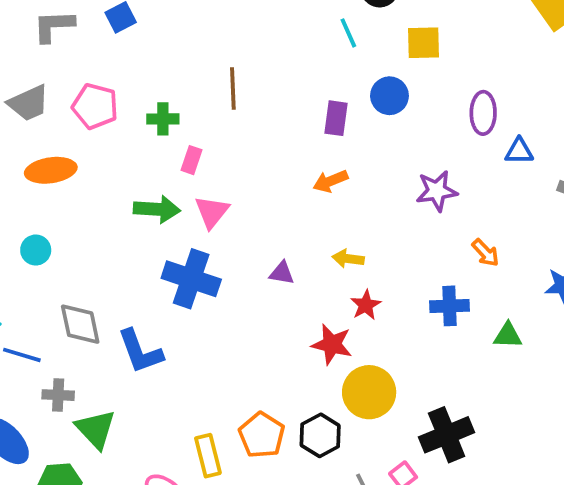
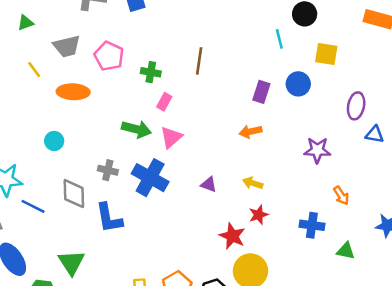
gray cross: (58, 395) -> (108, 170), moved

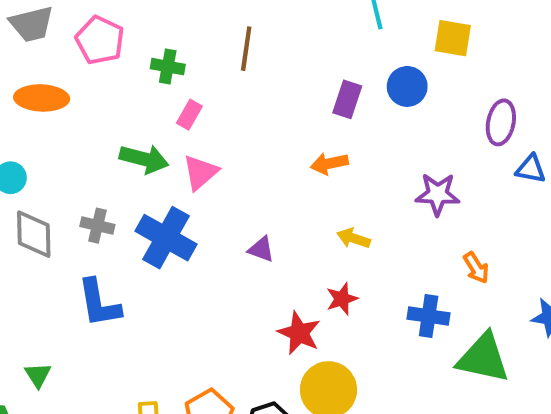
yellow arrow: (253, 183) -> (354, 238), moved
gray diamond: (74, 194) -> (34, 234), moved
green triangle: (346, 251) -> (483, 358), size x1.8
green triangle: (71, 262) -> (38, 375), size x0.6

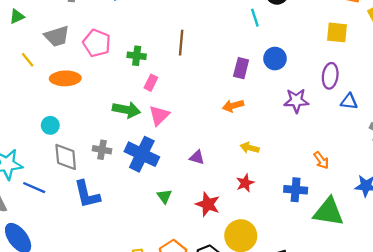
yellow square: (453, 38) -> (337, 32), moved
purple star: (438, 194) -> (296, 101), moved
blue L-shape: (99, 303) -> (87, 194), moved
red star: (299, 333) -> (208, 204), moved
green triangle: (38, 375) -> (164, 196), moved

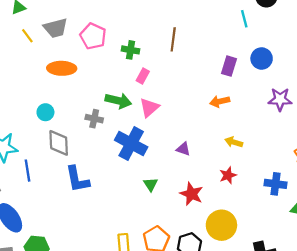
yellow line: (28, 60) -> (27, 36), moved
gray cross: (102, 150) -> (94, 119), moved
blue line: (34, 188) -> (27, 171), turned 55

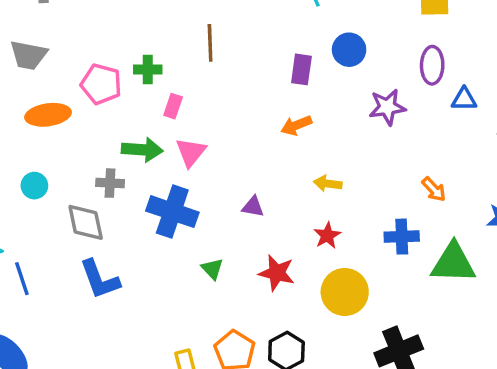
gray trapezoid: (56, 28) -> (28, 55), turned 35
pink pentagon: (93, 36) -> (101, 84), moved
gray diamond: (59, 143) -> (86, 222), moved
yellow circle: (221, 225) -> (345, 292), moved

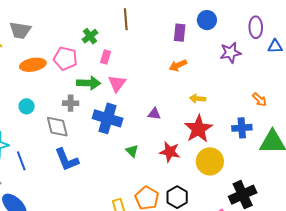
green cross: (148, 70) -> (90, 36), turned -35
pink pentagon: (101, 84) -> (65, 58), moved
red star: (327, 235) -> (198, 129), size x1.8

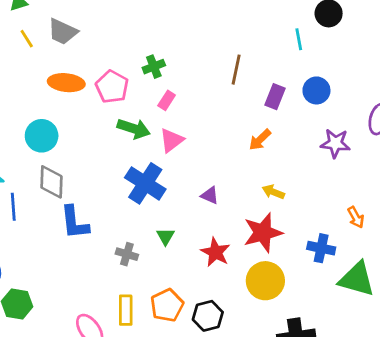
brown line: (126, 19) -> (236, 70), moved
orange arrow: (178, 65) -> (260, 140), turned -36
gray cross: (71, 103) -> (127, 254), moved
cyan circle: (27, 106) -> (42, 136), size x1.5
gray diamond: (57, 127) -> (51, 182), moved

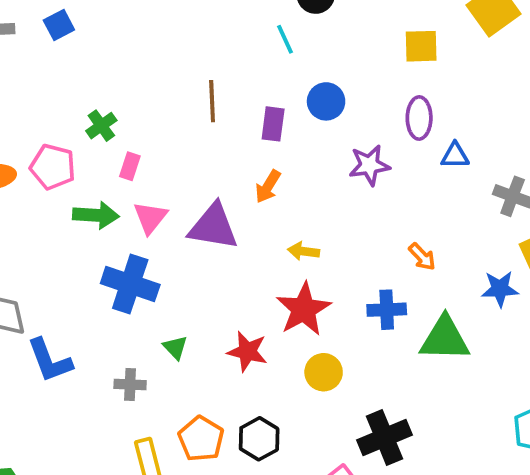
purple triangle: (210, 195) -> (213, 227), moved, size x2.0
yellow circle: (265, 281) -> (324, 372), size x0.7

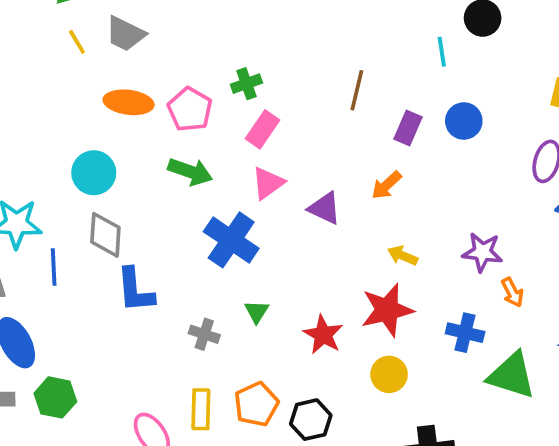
purple star: (369, 165) -> (482, 252), moved
pink rectangle: (130, 166) -> (262, 129), size x1.4
green arrow: (96, 215) -> (190, 172), moved
purple triangle: (213, 227) -> (325, 208), size x0.7

